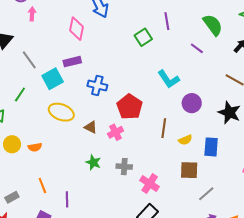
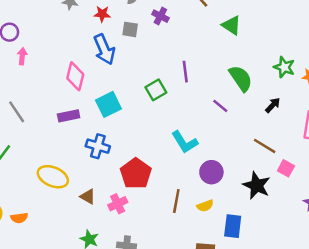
cyan square: (53, 79) -> (108, 104), moved
yellow semicircle: (185, 140) -> (205, 206), moved

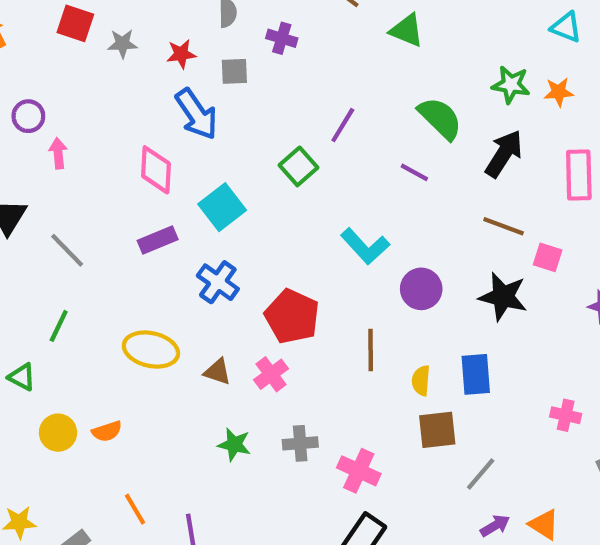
purple line: (185, 72) -> (343, 125), turned 50
black arrow: (273, 105) -> (504, 154), size x1.6
blue cross: (98, 146) -> (218, 282), turned 30
yellow semicircle: (205, 206) -> (421, 381), moved, turned 126

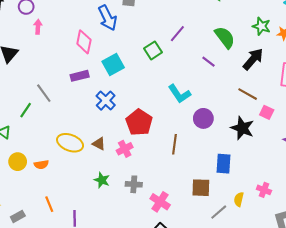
gray line: (67, 250) -> (44, 93), moved
yellow ellipse: (151, 350) -> (70, 143), moved
yellow semicircle: (421, 381) -> (239, 199), moved

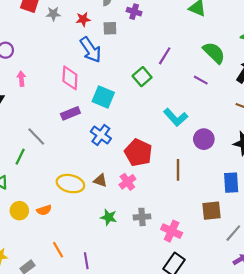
pink arrow: (38, 27) -> (21, 79), moved
cyan square: (113, 65) -> (103, 97), turned -30

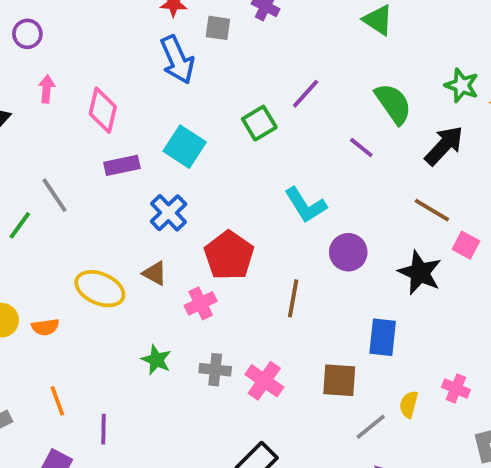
pink diamond: (70, 78) -> (103, 110), moved
brown triangle: (100, 180) -> (155, 273), moved
pink cross: (172, 231) -> (264, 381), moved

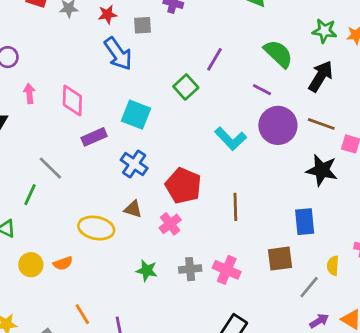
purple circle: (348, 252) -> (278, 125), moved, size x1.4

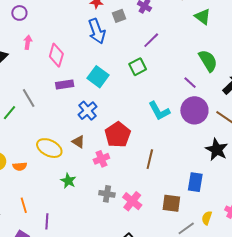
gray square: (143, 25) -> (119, 16), turned -32
purple line: (214, 59) -> (151, 40), moved
green star: (147, 271) -> (68, 181), moved

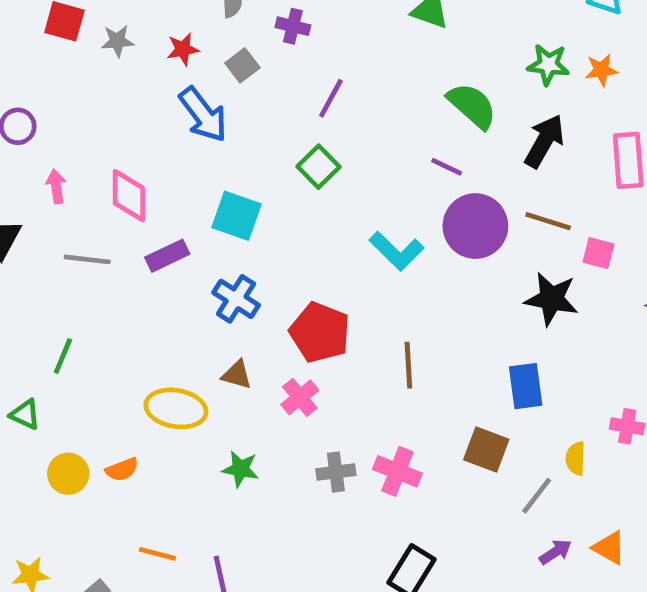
gray line: (29, 98) -> (87, 259), moved, turned -36
brown square: (171, 203) -> (486, 450), turned 30
orange line: (24, 205) -> (157, 554), turned -42

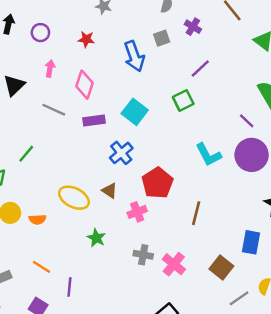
red star: (183, 49) -> (86, 39), moved

